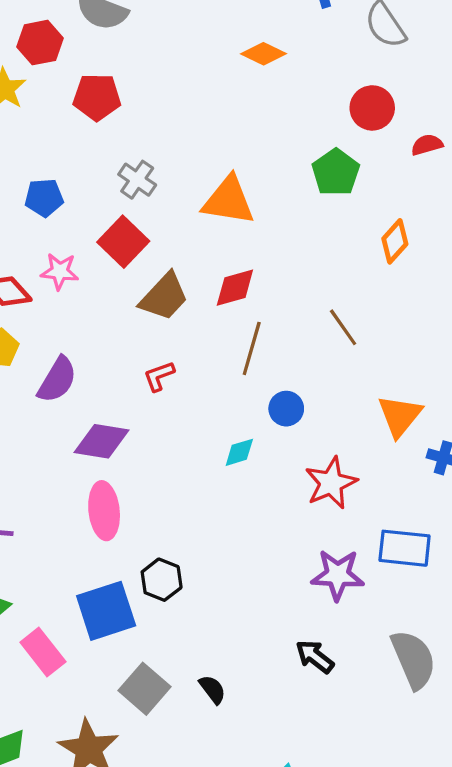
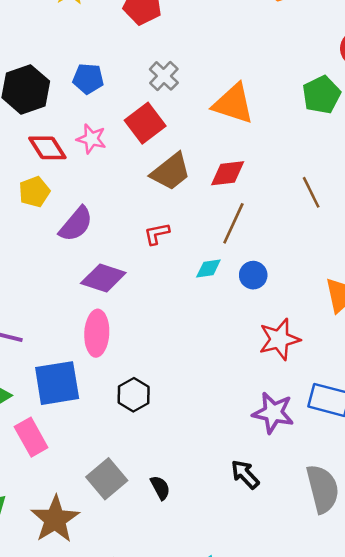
brown line: (343, 327) -> (311, 192), moved
cyan diamond: (239, 452) -> (208, 268), moved
blue square: (106, 611) -> (57, 383), moved

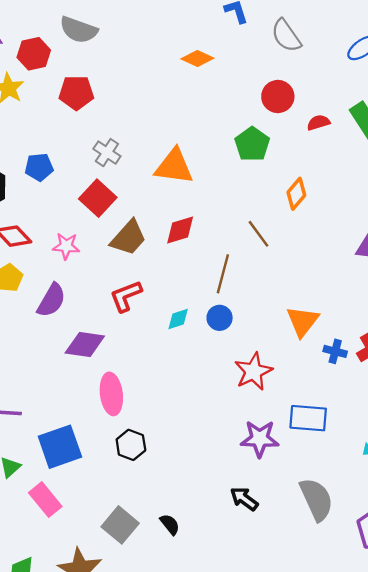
pink star: (91, 139) -> (66, 246), moved
brown line: (233, 223) -> (223, 274), moved
red L-shape: (157, 234) -> (126, 296), size x1.4
pink ellipse: (97, 333) -> (111, 394), moved

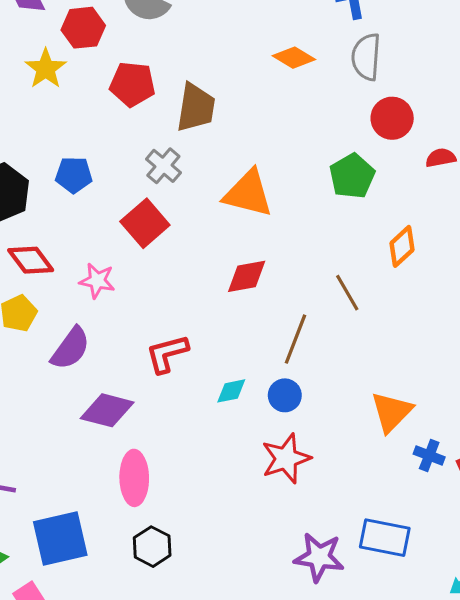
gray semicircle: (286, 36) -> (366, 57), moved, turned 33
brown trapezoid: (128, 238) -> (196, 108), moved, turned -39
red star: (253, 372) -> (286, 458), moved

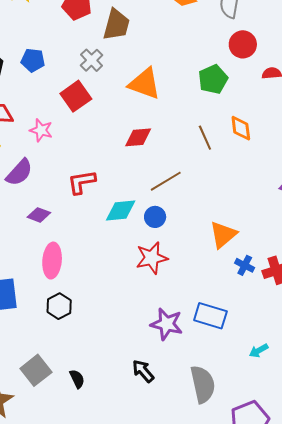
orange diamond: (402, 246) -> (241, 128), turned -60
brown line: (347, 293) -> (205, 138), moved
brown line: (296, 339) -> (166, 181), turned 32
cyan diamond: (231, 391) -> (121, 211), size x1.5
purple diamond: (107, 410) -> (39, 215), size x0.7

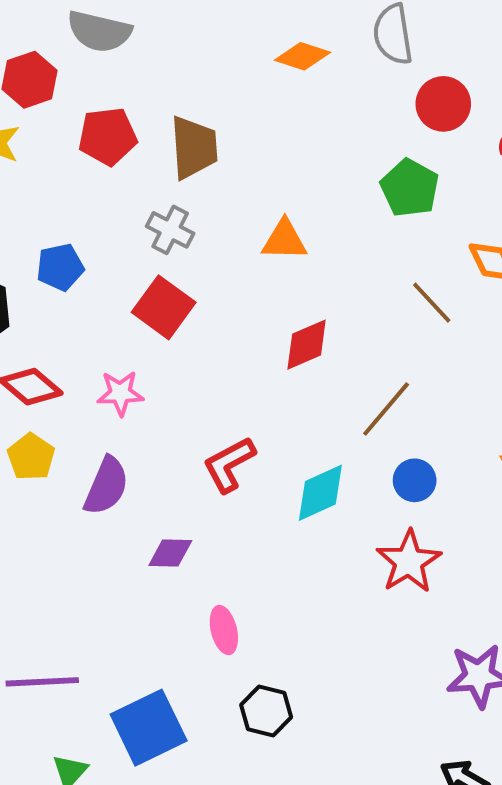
orange triangle: (145, 84) -> (284, 240), size x0.7
blue circle: (155, 217) -> (415, 480), moved
pink ellipse: (52, 261) -> (224, 630), size x0.7

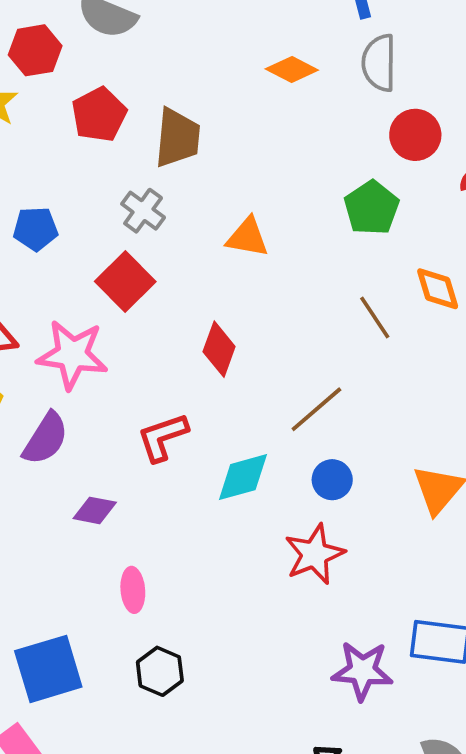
red pentagon: (108, 136) -> (99, 115), turned -30
red diamond: (307, 345) -> (219, 349), moved, turned -56
pink star: (120, 393) -> (72, 355), size x1.6

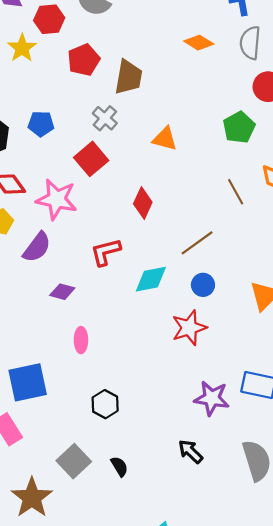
black hexagon: (160, 671) -> (105, 404), moved

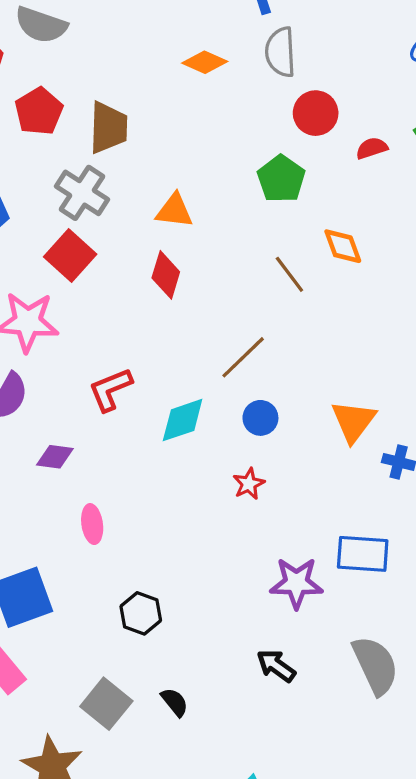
gray cross: (105, 118) -> (82, 193), size x1.4
red diamond: (143, 203) -> (166, 275), moved
red star: (189, 328) -> (249, 484), size x0.6

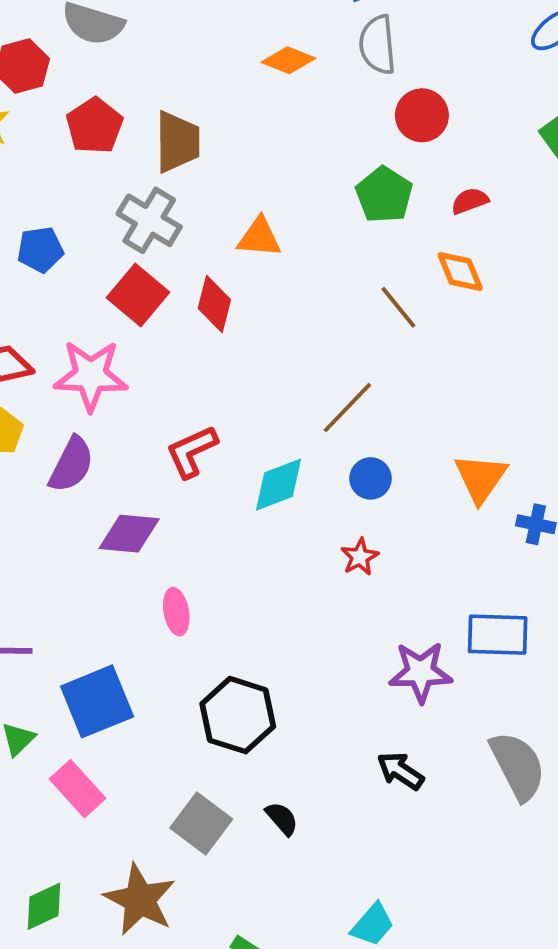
red semicircle: (372, 148) -> (470, 201), moved
red diamond: (166, 275) -> (214, 304), moved
purple diamond: (55, 457) -> (129, 534), size x1.4
black hexagon: (141, 613) -> (238, 715), size x1.5

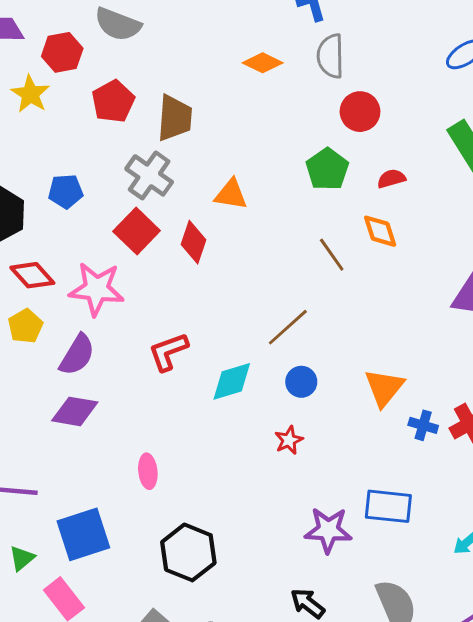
purple diamond: (129, 534) -> (75, 411), moved

